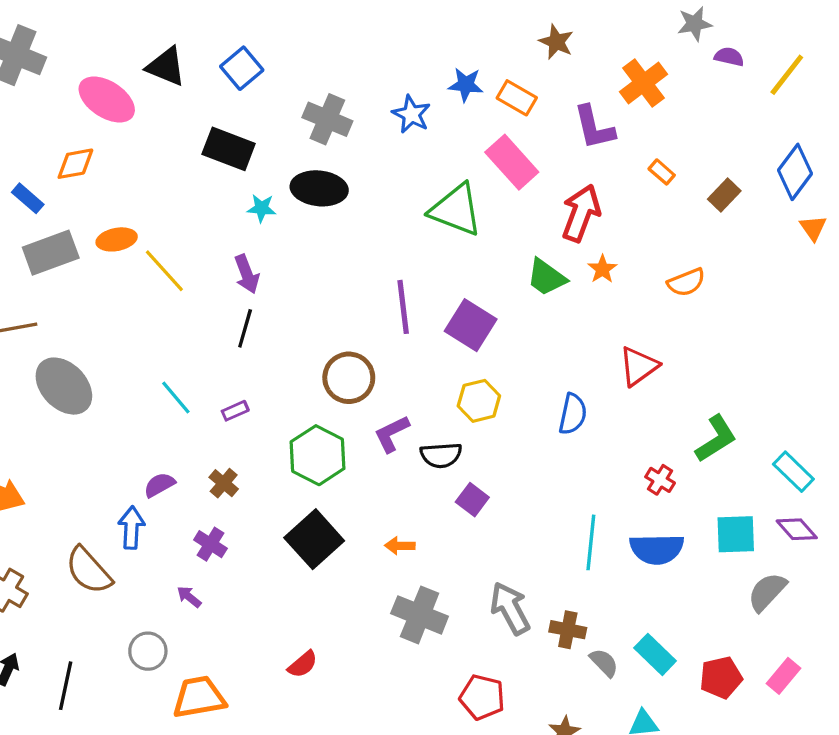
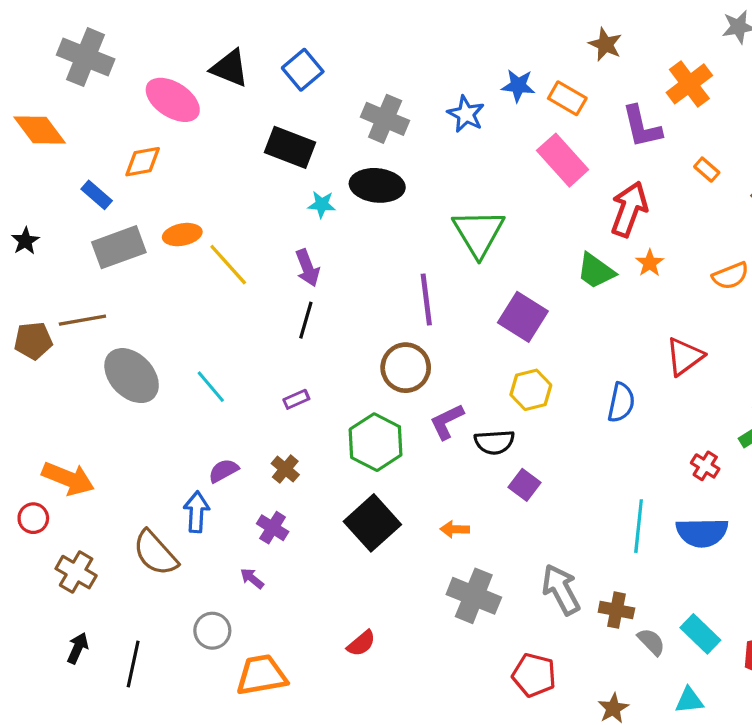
green triangle: (456, 210) -> (479, 233), moved, turned 38
purple line: (403, 307) -> (426, 299), moved
cyan line: (176, 398) -> (211, 387), moved

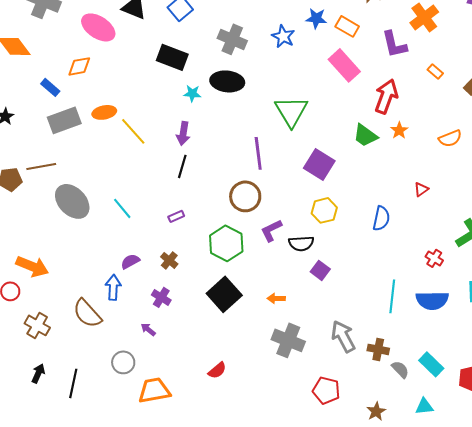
purple arrow: (307, 268) -> (183, 133), turned 30
red triangle: (685, 357) -> (421, 189), size x0.6

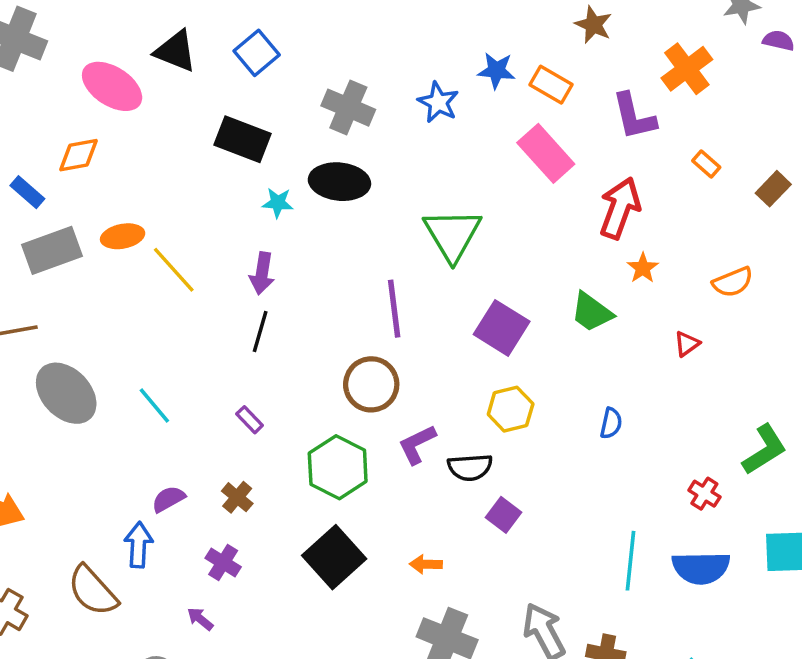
green trapezoid: (365, 135) -> (592, 312), moved
red triangle: (421, 189) -> (687, 344), moved
purple rectangle: (176, 216) -> (250, 420), turned 70
blue semicircle: (381, 218) -> (611, 423), size x0.7

